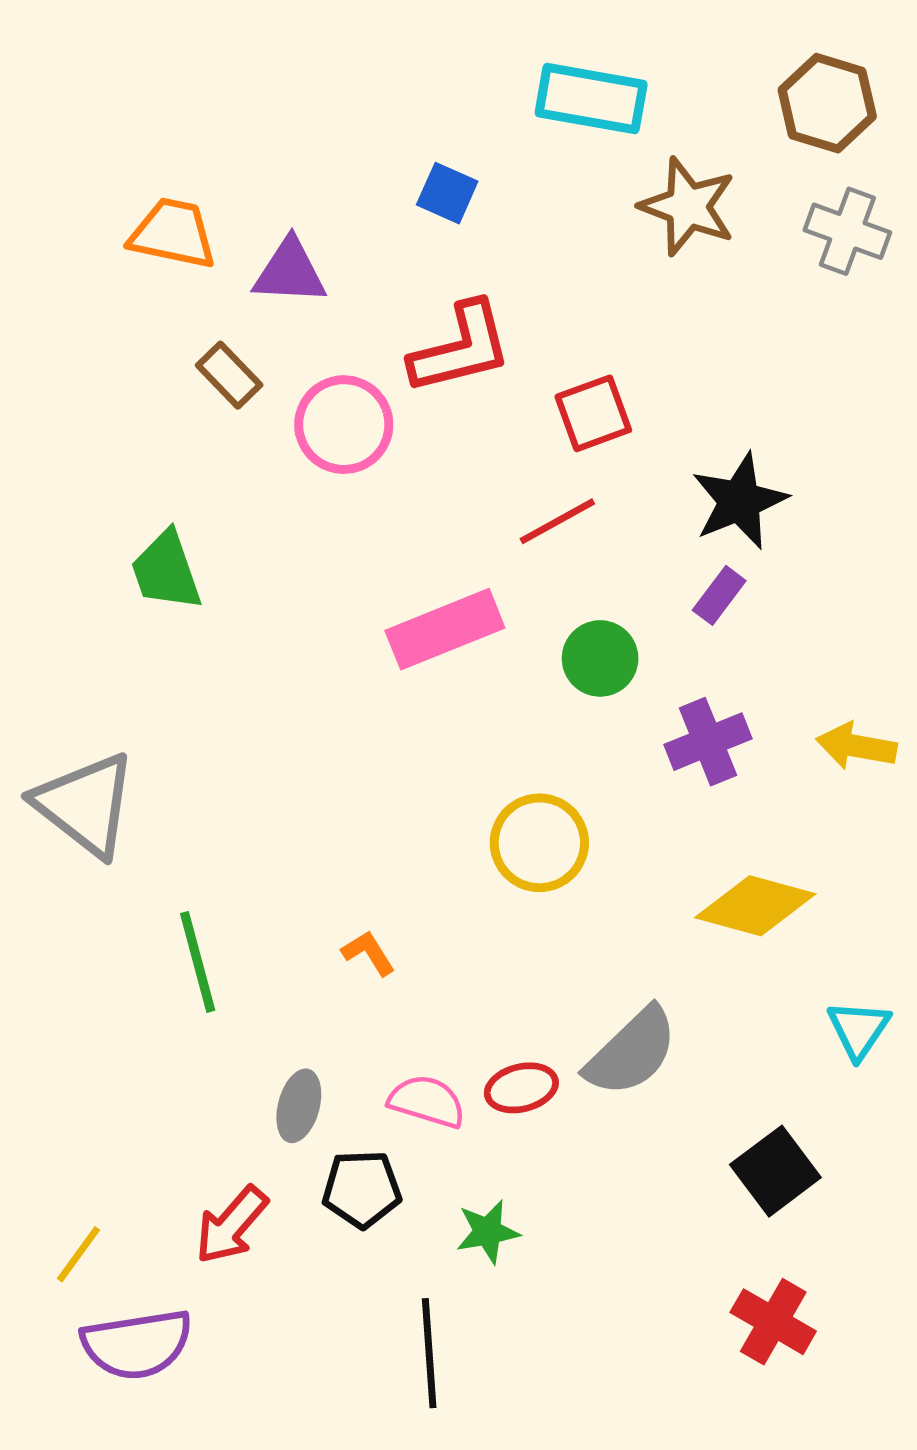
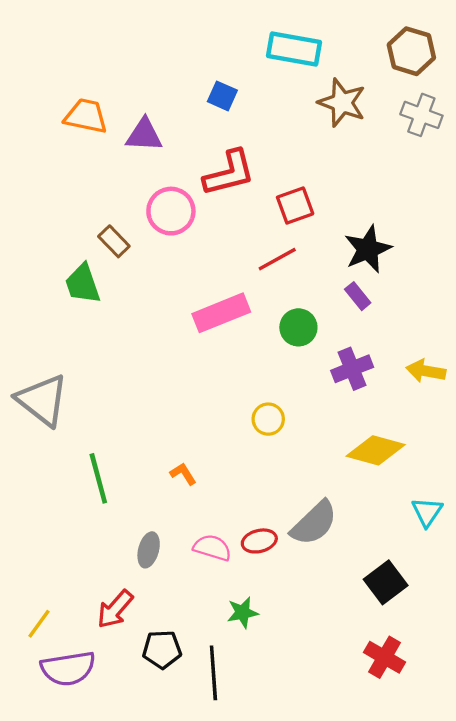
brown rectangle: (229, 375) -> (114, 241), moved
purple rectangle: (719, 595) -> (358, 296), turned -76
yellow circle: (539, 843) -> (268, 419), size x0.7
black pentagon: (362, 1189) -> (162, 649), moved

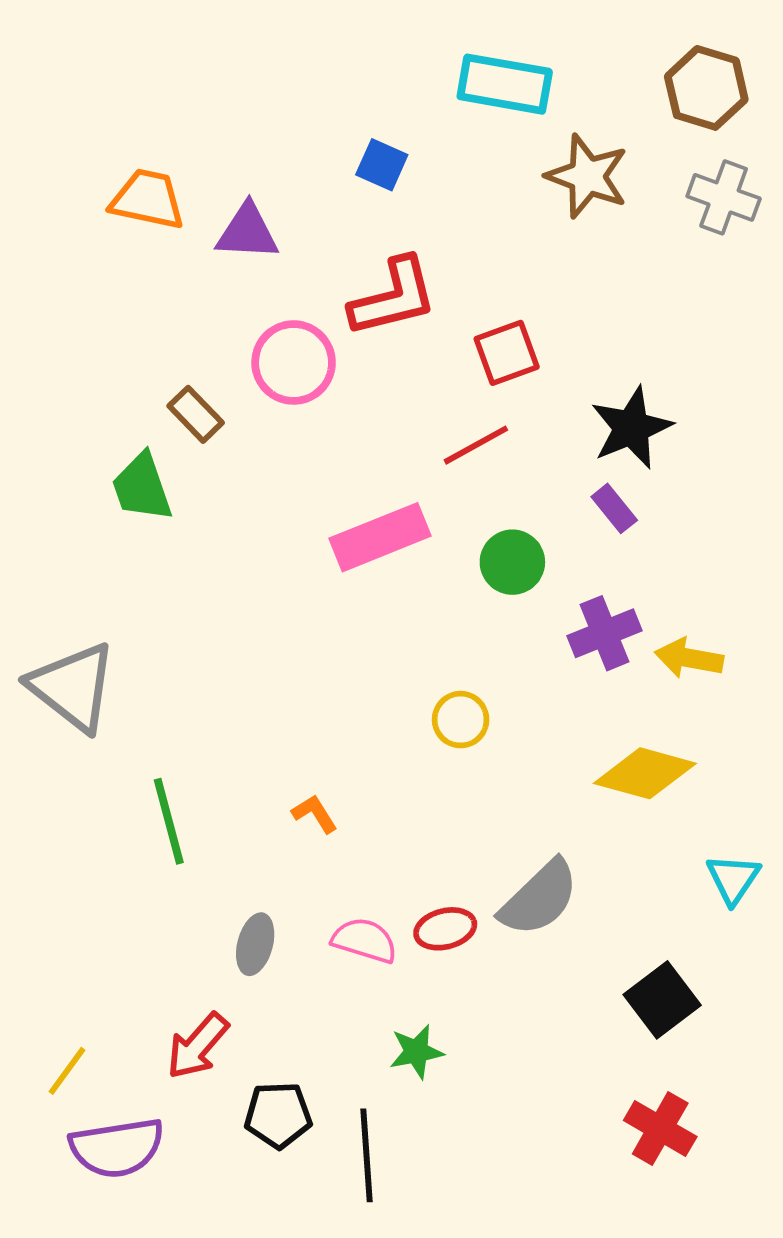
yellow arrow: (426, 371) -> (689, 658), moved

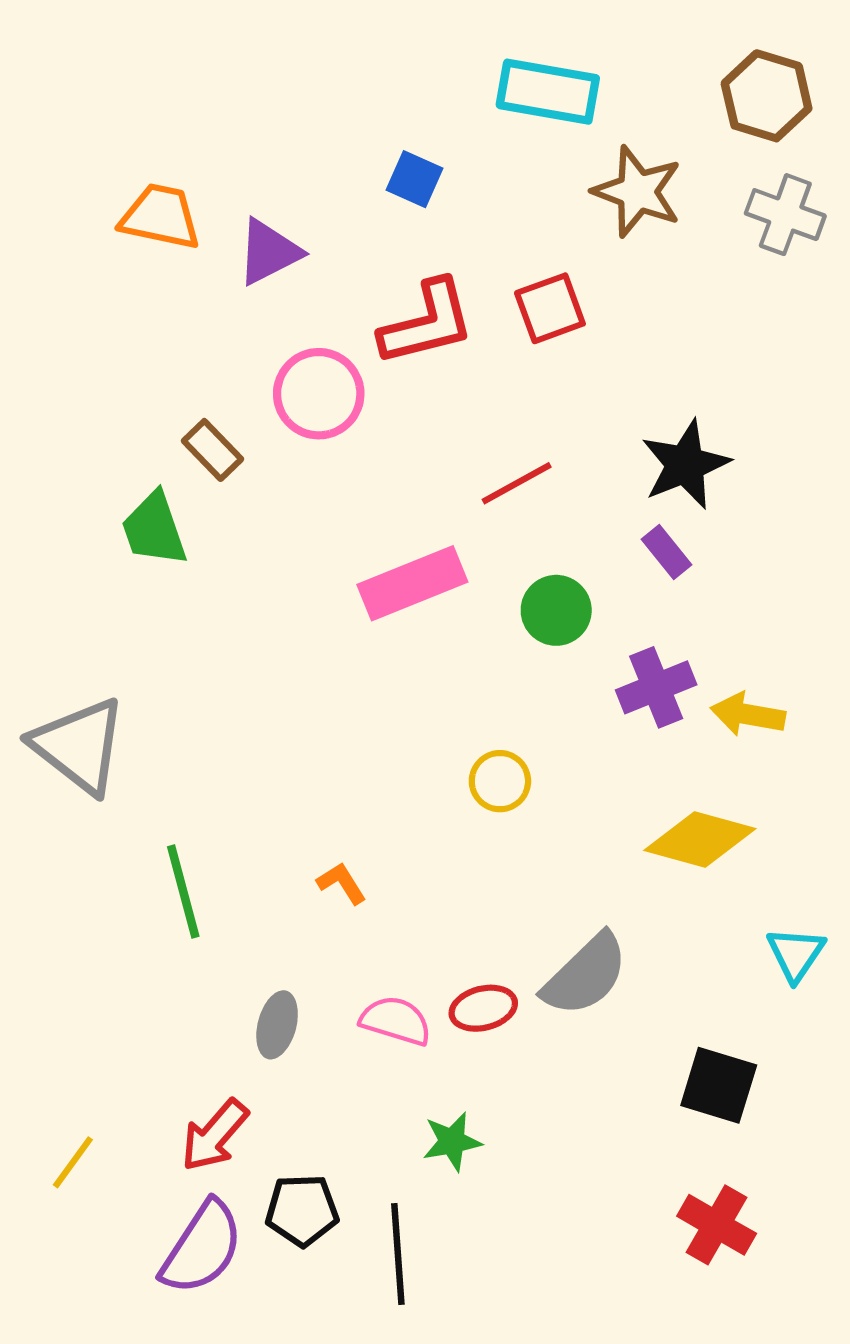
purple triangle: (247, 232) -> (269, 252), turned -30
red square: (507, 353) -> (550, 308), moved
black square: (662, 1000) -> (719, 1085), turned -36
purple semicircle: (117, 1148) -> (202, 1248), moved, turned -48

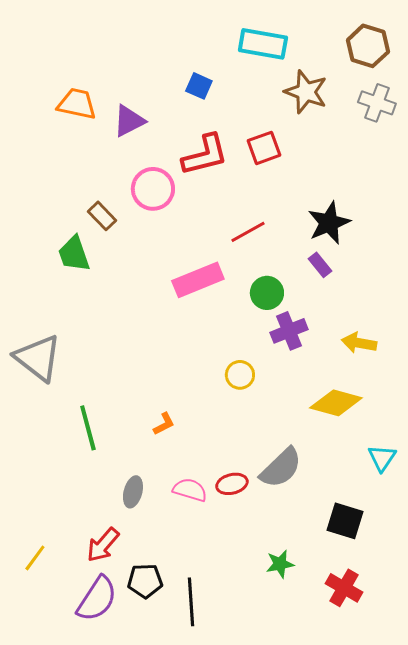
purple cross: (656, 687) -> (289, 331), moved
orange L-shape: (342, 883) -> (164, 424), turned 95
green star: (452, 1141) -> (280, 564), moved

